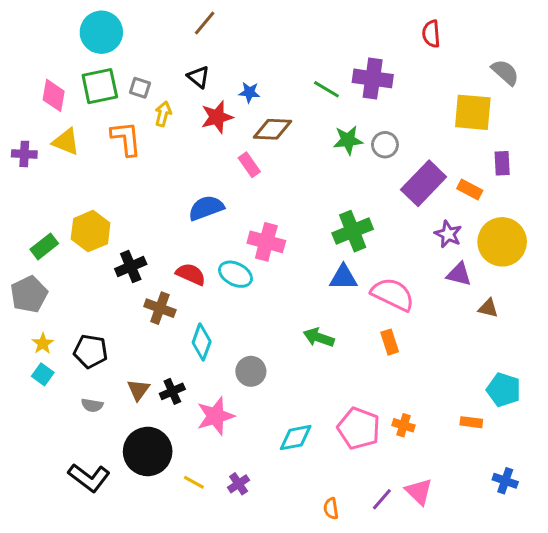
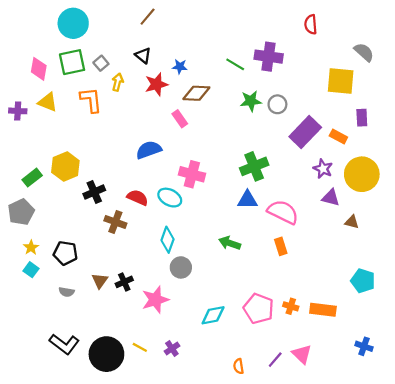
gray square: (140, 88) -> (101, 63), turned 32
cyan diamond: (202, 342) -> (168, 240), moved
orange rectangle: (471, 422) -> (323, 310), moved, size x1.6
black circle: (148, 451) -> (106, 354), moved

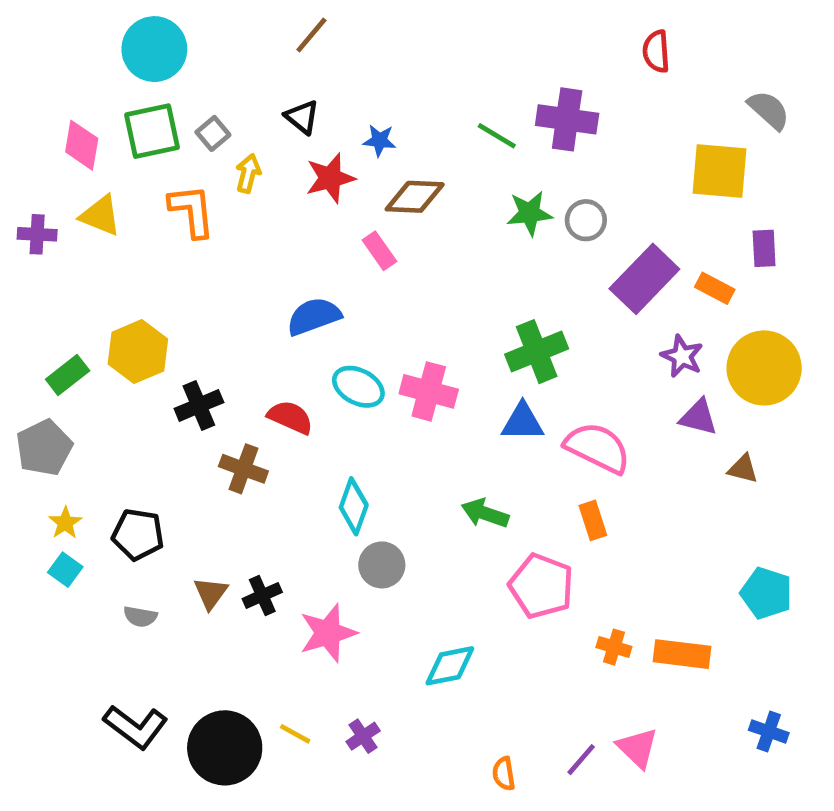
pink cross: (192, 174) -> (429, 391), moved
cyan ellipse: (170, 198) -> (358, 387), moved
pink pentagon: (259, 309) -> (541, 586), moved

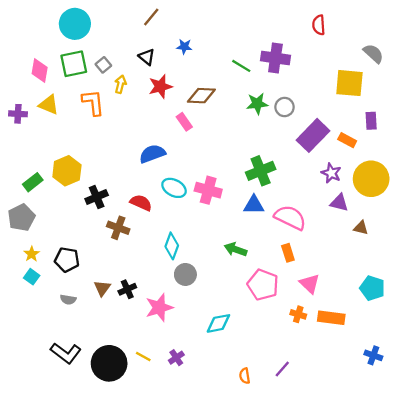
blue star: (379, 141) -> (184, 47), moved
pink triangle: (637, 748) -> (310, 284), moved

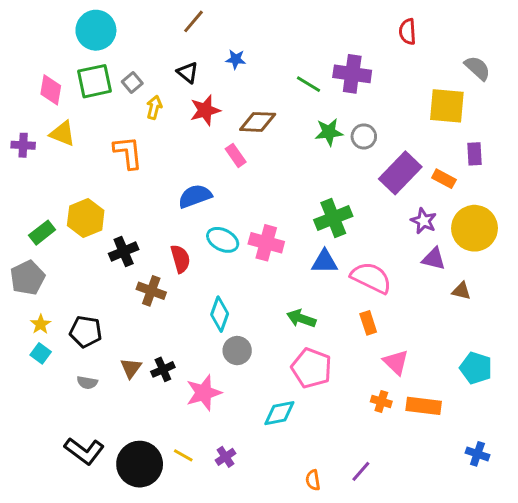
orange L-shape: (93, 102) -> (128, 152), moved
red semicircle: (141, 203) -> (180, 259), turned 50
pink pentagon: (263, 285) -> (311, 368), moved

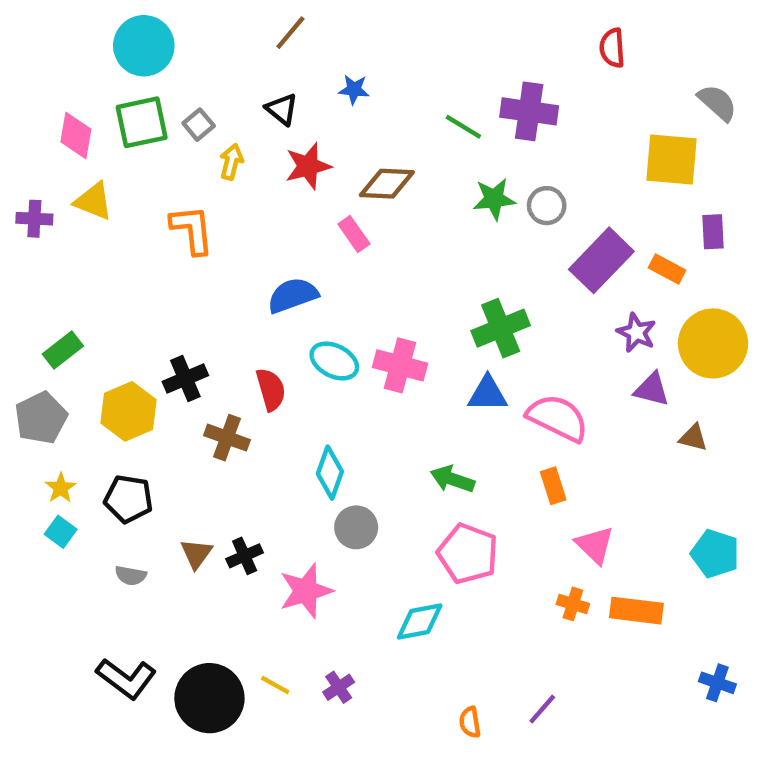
yellow hexagon: (86, 218) -> (128, 411), moved

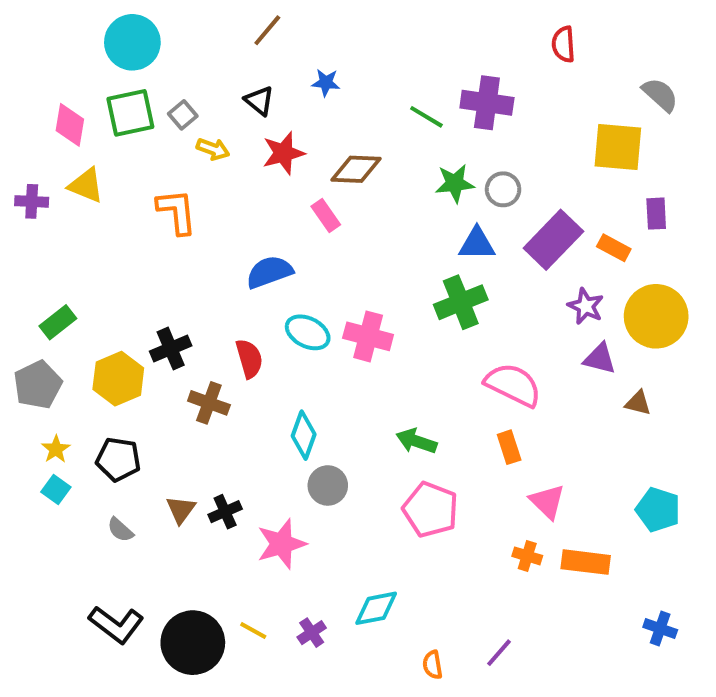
yellow arrow: (231, 162) -> (213, 149), turned 96
blue triangle: (488, 394) -> (477, 244), moved
gray semicircle: (131, 576) -> (120, 530), turned 32
cyan diamond: (420, 622) -> (376, 608), moved

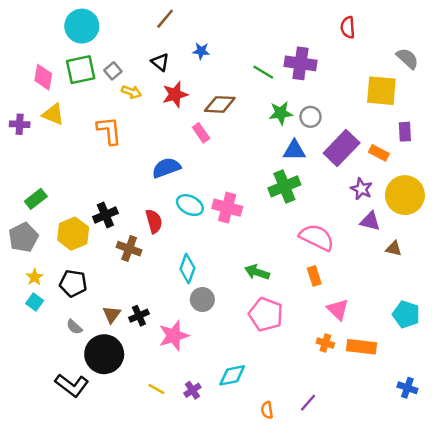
black circle: (193, 643) -> (104, 354), moved

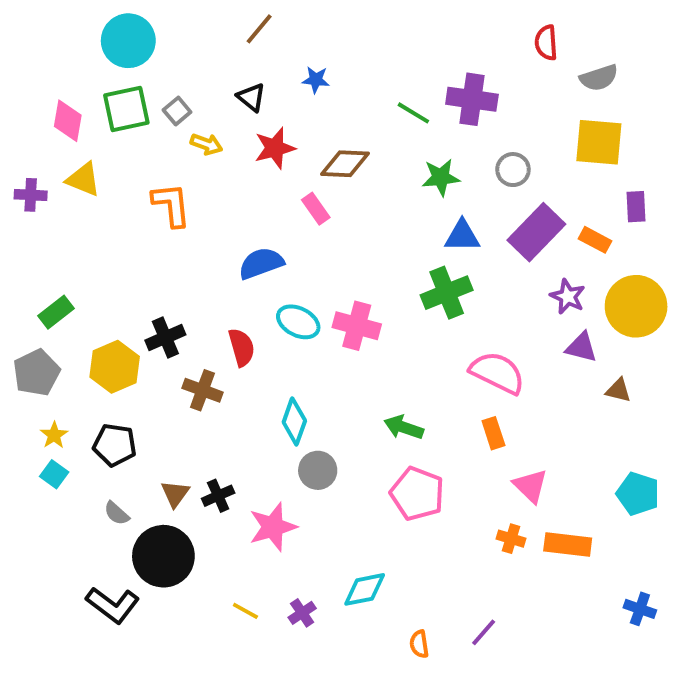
gray semicircle: (407, 58) -> (599, 78), moved, turned 120
gray circle: (310, 117) -> (513, 170), moved

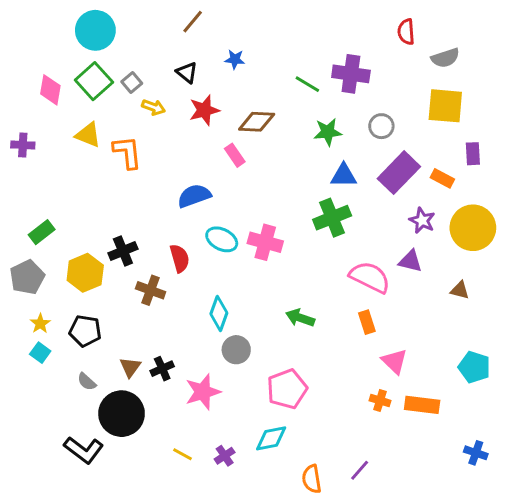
green square: (126, 109) -> (94, 81), turned -30
yellow triangle: (83, 179) -> (88, 135), moved
purple triangle: (581, 347) -> (410, 261), moved
pink pentagon: (417, 494) -> (287, 389), moved, turned 30
orange semicircle: (419, 644) -> (312, 479), size x1.4

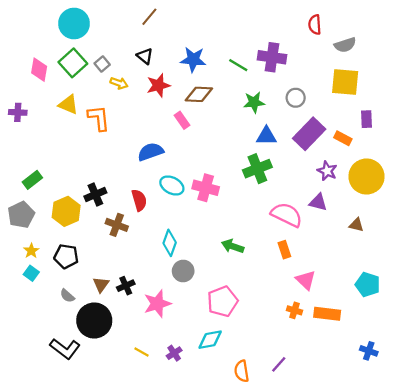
blue star: (235, 59) -> (193, 60), moved, size x1.6

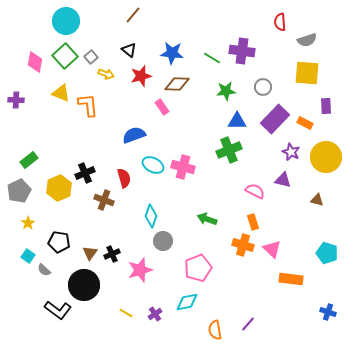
pink semicircle: (287, 215) -> (255, 191), size x0.7
black pentagon: (66, 256) -> (59, 242), moved
cyan square: (31, 273) -> (28, 256), moved
gray semicircle: (67, 296) -> (44, 270), moved
orange cross: (294, 310) -> (243, 245), moved, size x1.5

